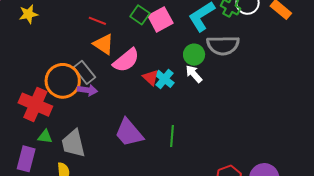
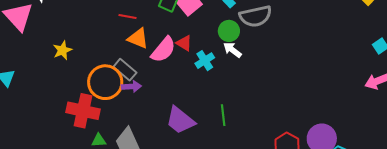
yellow star: (28, 14) -> (62, 50), moved
red triangle: (151, 78) -> (184, 43), moved
cyan cross: (165, 79) -> (205, 61), turned 30

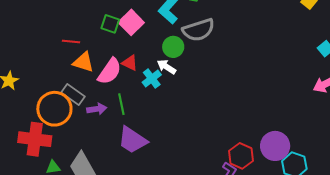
white arrow: (232, 50) -> (166, 67), moved
purple arrow: (131, 87) -> (97, 109), moved
green line: (223, 115) -> (121, 104), moved

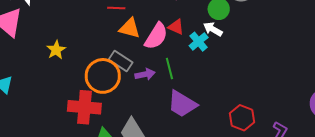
red hexagon: (241, 156) -> (242, 118), moved

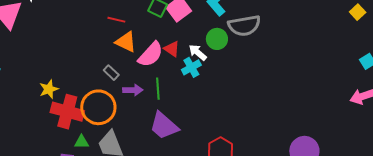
white arrow: (213, 29) -> (198, 53), moved
yellow star: (56, 50) -> (49, 89), moved
gray rectangle: (121, 61) -> (111, 73), size x0.7
orange circle: (103, 76) -> (98, 107), moved

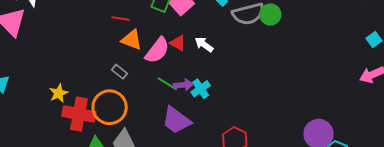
green circle: (217, 39) -> (270, 15), moved
cyan cross: (191, 67) -> (201, 89), moved
green line: (158, 89) -> (167, 84), turned -50
purple arrow: (133, 90) -> (183, 85), moved

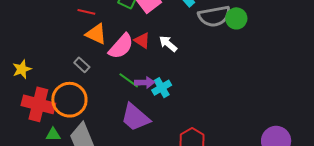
yellow star: (59, 93) -> (22, 69), moved

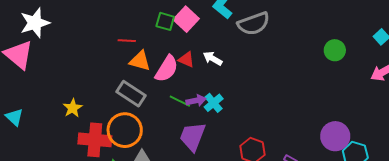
green circle: (236, 18) -> (335, 50), moved
gray rectangle: (82, 65) -> (131, 94), size x1.8
purple trapezoid: (135, 117) -> (193, 137), turned 80

